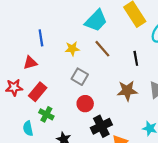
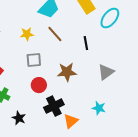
gray square: (80, 77) -> (34, 60), turned -35
brown star: (127, 91) -> (67, 72), moved

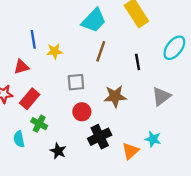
cyan ellipse: (110, 18) -> (174, 48), moved
yellow star: (27, 34) -> (55, 51), moved
brown line: (55, 34) -> (101, 51), turned 60
orange triangle: (71, 121) -> (130, 151), moved

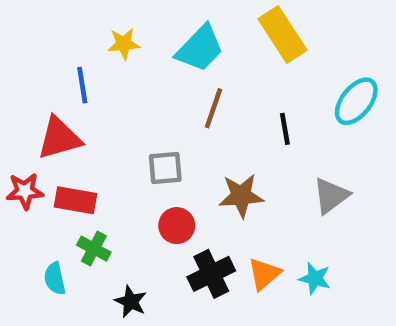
yellow star: (55, 51) -> (124, 44), moved
red triangle: (21, 67) -> (59, 138), size x1.5
red rectangle: (30, 99) -> (75, 200), turned 60
orange triangle: (130, 151) -> (264, 274), moved

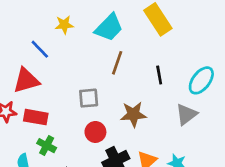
blue line: (82, 85) -> (40, 49), turned -35
cyan ellipse: (356, 101) -> (201, 80), moved

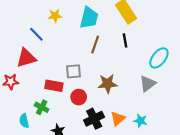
cyan trapezoid: (109, 27) -> (89, 18), turned -30
black line: (159, 75) -> (125, 40), moved
red rectangle: (36, 117) -> (54, 86), moved

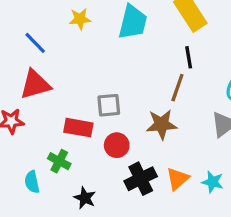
blue line: (36, 34) -> (35, 43), moved
brown line: (95, 45) -> (177, 88), moved

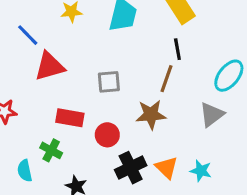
red triangle: (35, 84) -> (50, 66), moved
gray square: (109, 105) -> (109, 82), moved
orange triangle: (177, 179) -> (167, 168), turned -35

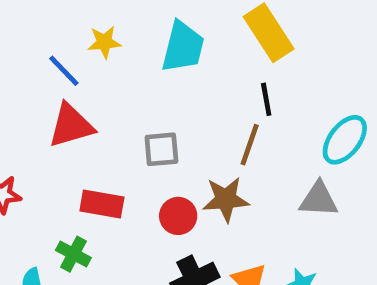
blue line: (28, 35) -> (64, 71), moved
gray triangle: (212, 115) -> (319, 199), turned 40
red circle: (107, 135) -> (178, 216), moved

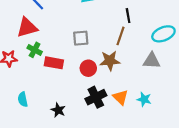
red triangle: (71, 126) -> (27, 27), moved
cyan ellipse: (345, 140) -> (163, 34), turned 30
green cross: (73, 254) -> (35, 50), moved

